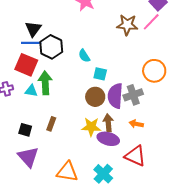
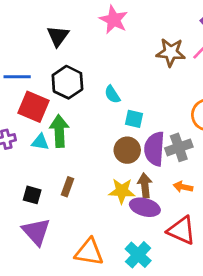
black triangle: (33, 29) -> (58, 36), moved
blue line: (31, 43) -> (17, 77), moved

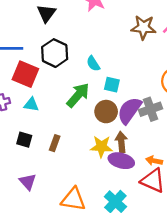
green arrow: (59, 131) -> (78, 95), moved, turned 44
purple semicircle: (154, 149) -> (129, 110), turned 32
orange arrow: (183, 187) -> (154, 161), moved
black square: (32, 195) -> (24, 140), moved
purple triangle: (36, 232) -> (28, 182), size x0.7

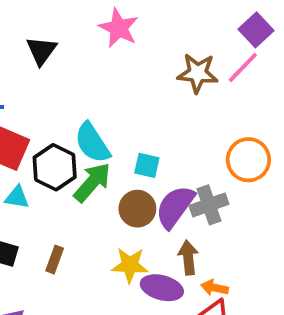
black hexagon: (55, 53) -> (55, 167), moved
cyan semicircle: (93, 64) -> (92, 143), moved, size x1.6
brown arrow: (121, 142) -> (188, 258), moved

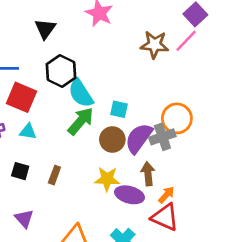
orange circle: (248, 160) -> (177, 118), moved
black hexagon: (55, 167) -> (61, 71), moved
orange arrow: (215, 288) -> (166, 195), turned 120

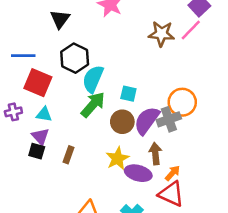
cyan semicircle: (81, 93) -> (93, 79), turned 56
yellow star: (107, 179) -> (117, 158), turned -30
purple triangle: (24, 219) -> (40, 136), moved

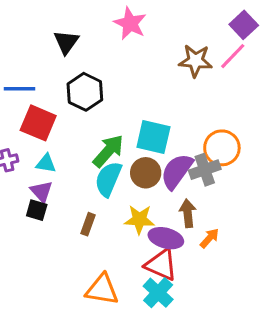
cyan semicircle: (93, 79) -> (108, 179), moved
cyan square: (128, 94) -> (153, 137), size x1.6
brown rectangle: (69, 155) -> (88, 224), moved
yellow star: (117, 158) -> (139, 219), turned 30
red triangle: (171, 194) -> (161, 265), moved

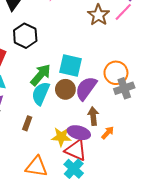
brown star: (195, 61) -> (98, 15), turned 30
gray cross: (205, 170) -> (124, 88), moved
yellow star: (139, 219) -> (61, 137), moved

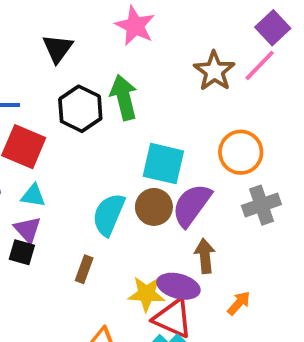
orange circle: (116, 73) -> (241, 152), moved
green arrow: (41, 75) -> (124, 97), moved, turned -55
orange arrow: (108, 133) -> (239, 303), moved

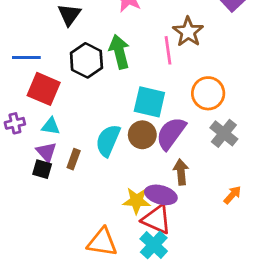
pink line: (260, 65) -> (168, 50), moved, turned -52
gray cross: (261, 205) -> (224, 133), turned -32
brown rectangle: (84, 269) -> (74, 159), moved
orange arrow: (239, 303) -> (232, 195), moved

